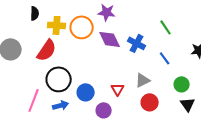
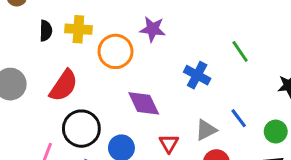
yellow cross: (57, 25) -> (78, 29), moved
purple diamond: (110, 39) -> (144, 103), moved
blue line: (165, 58) -> (239, 118), moved
green circle: (182, 84) -> (276, 132), moved

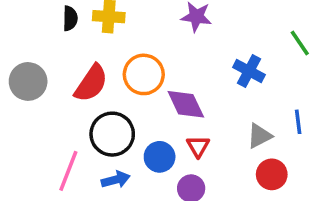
orange circle: (116, 51) -> (144, 74), moved
blue line: (239, 118) -> (298, 122), turned 30
red triangle: (169, 143) -> (198, 146), moved

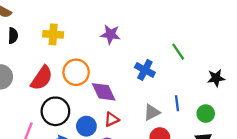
black semicircle: (70, 18) -> (13, 36), moved
red triangle: (198, 146) -> (112, 119), turned 35

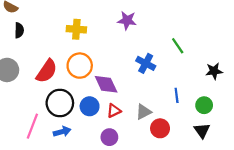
yellow cross: (53, 34) -> (76, 29), moved
purple star: (110, 34) -> (127, 20), moved
gray triangle: (152, 112) -> (144, 112), moved
blue circle: (86, 126) -> (90, 106), moved

